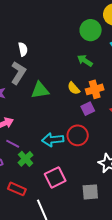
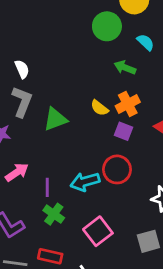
green arrow: (85, 61) -> (125, 68), moved
purple square: (88, 109) -> (124, 131), turned -32
purple line: (13, 144) -> (47, 187), moved, turned 72

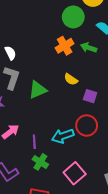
orange cross: (128, 104) -> (65, 46), moved

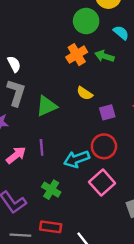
purple square: (90, 96) -> (107, 112), turned -32
purple line: (34, 142) -> (42, 147), moved
pink square: (75, 173) -> (102, 183), moved

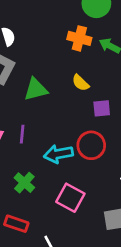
orange cross: (77, 55) -> (79, 38), turned 36
pink square: (102, 183) -> (70, 198), moved, turned -30

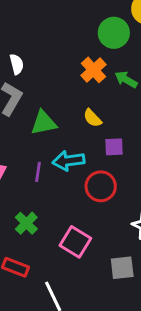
orange cross: (79, 38) -> (93, 70), turned 30
purple line: (22, 134) -> (38, 172), moved
cyan arrow: (58, 154) -> (69, 161), moved

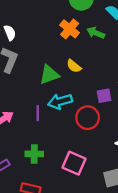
green triangle: (44, 123) -> (49, 75), moved
purple square: (114, 147) -> (104, 96), moved
green cross: (26, 223) -> (34, 154), turned -36

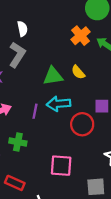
green cross: (34, 154) -> (18, 142), moved
pink square: (74, 163) -> (61, 166), turned -30

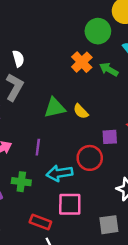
yellow semicircle: (78, 72) -> (81, 111), moved
cyan arrow: (59, 104) -> (59, 173), moved
red rectangle: (15, 183) -> (40, 222), moved

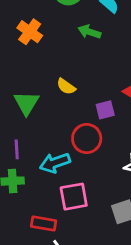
orange cross: (82, 62) -> (30, 32), moved
green triangle: (55, 108) -> (26, 103), moved, turned -35
purple line: (38, 147) -> (17, 149), moved

